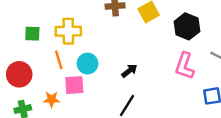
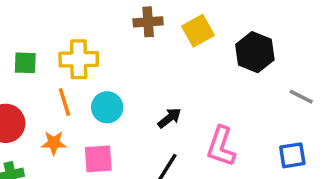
pink L-shape: (185, 66) -> (221, 146), moved
pink square: (74, 85) -> (98, 159), moved
orange star: (52, 99) -> (54, 143), moved

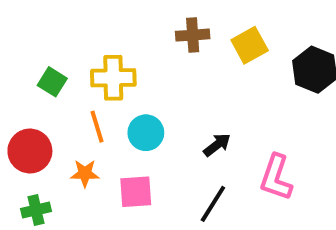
green square: (25, 63) -> (52, 82), turned 30

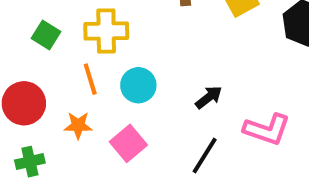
pink L-shape: (276, 177) -> (267, 129), turned -90
pink square: (136, 192) -> (128, 143), turned -36

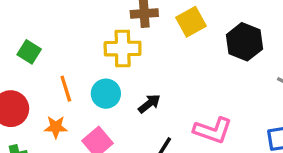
yellow cross: (106, 31) -> (123, 49), moved
black arrow: (209, 97) -> (149, 104), moved

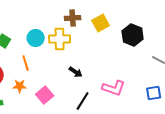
cyan circle: (106, 94) -> (36, 38), moved
black arrow: (149, 104) -> (76, 72), turned 72

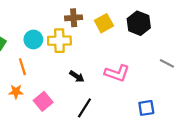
black hexagon: (133, 35) -> (139, 23), moved
pink L-shape: (114, 88) -> (117, 73), moved
blue square: (154, 93) -> (146, 108), moved

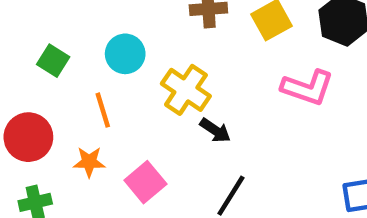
yellow cross: (59, 41) -> (186, 90), moved, turned 35
pink L-shape: (117, 73) -> (307, 88), moved

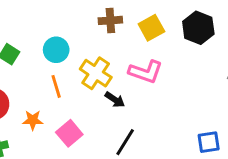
pink L-shape: (307, 88) -> (146, 72), moved
orange line: (103, 110) -> (56, 86), moved

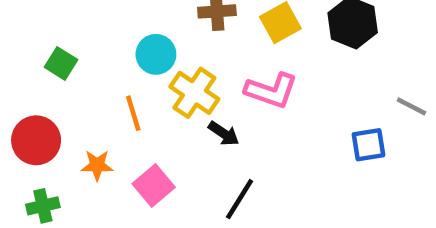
cyan circle: (56, 50) -> (156, 54), moved
blue square: (209, 142) -> (368, 145), moved

